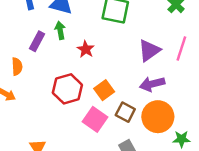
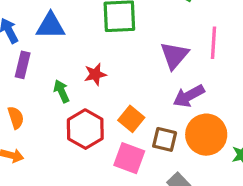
green arrow: (60, 30) -> (61, 91), moved
purple rectangle: (37, 41) -> (23, 65), moved
red star: (86, 49) -> (95, 74), turned -30

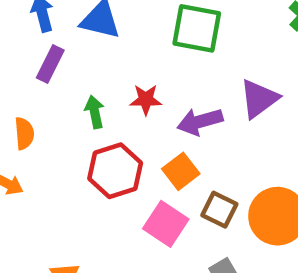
purple arrow: (189, 96) -> (200, 121), moved

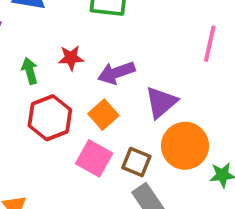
purple triangle: (259, 99) -> (161, 102), moved
brown square: (219, 210) -> (136, 162), moved

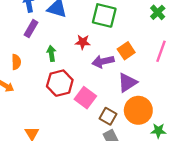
red star: (71, 58) -> (83, 42), moved
orange square: (103, 115) -> (126, 51), moved
pink square: (94, 158) -> (85, 98), moved

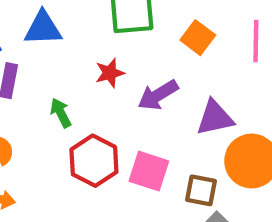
orange square: (126, 51) -> (198, 38), moved
purple triangle: (127, 83) -> (215, 118), turned 40

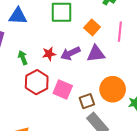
red star: (110, 73) -> (49, 54), moved
purple triangle: (215, 118) -> (96, 54), moved
brown square: (201, 190) -> (87, 101), turned -35

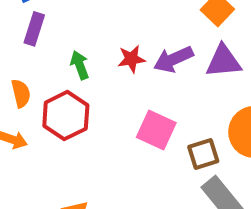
red hexagon: (37, 82) -> (66, 116), moved

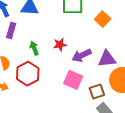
purple arrow: (173, 59) -> (82, 55), moved
purple triangle: (223, 61) -> (107, 59), moved

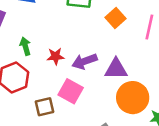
red star: (60, 45) -> (55, 56), moved
brown square: (97, 92) -> (45, 107), moved

